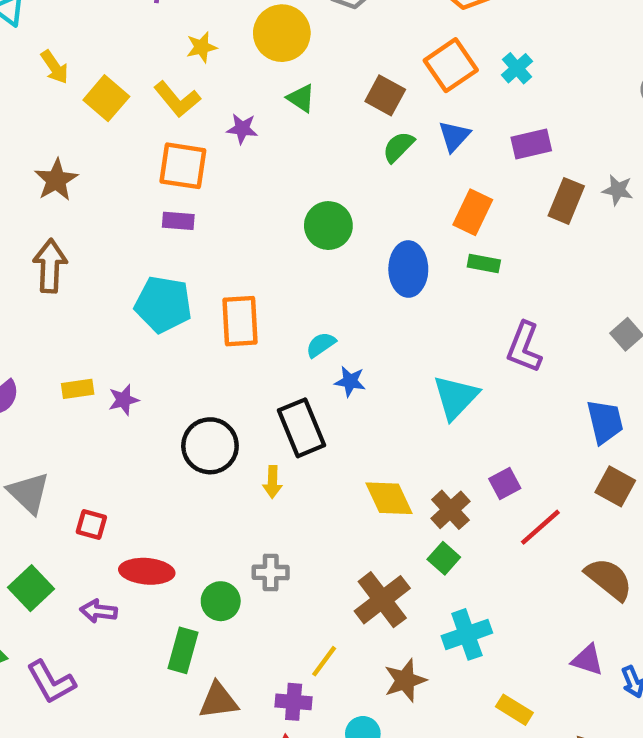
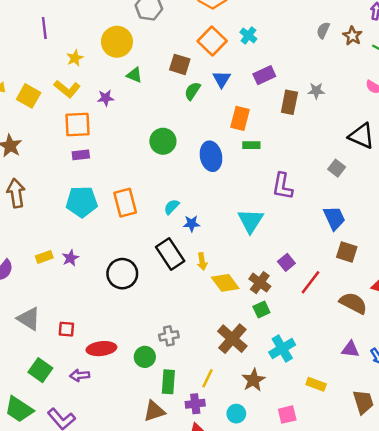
yellow arrow: (273, 482) -> (202, 262), moved
green square: (444, 558) -> (261, 310), turned 35
green rectangle: (183, 650) -> (168, 382), moved

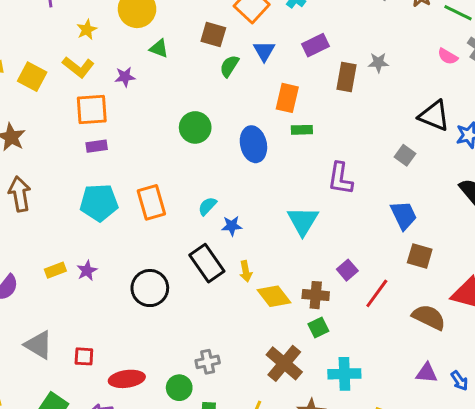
brown cross: (260, 283) -> (316, 295), turned -30
cyan cross: (282, 348) -> (344, 374), turned 30

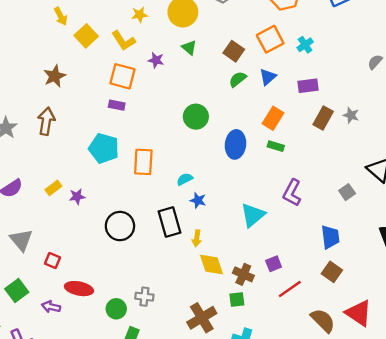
yellow rectangle: (55, 270) -> (53, 188), turned -35

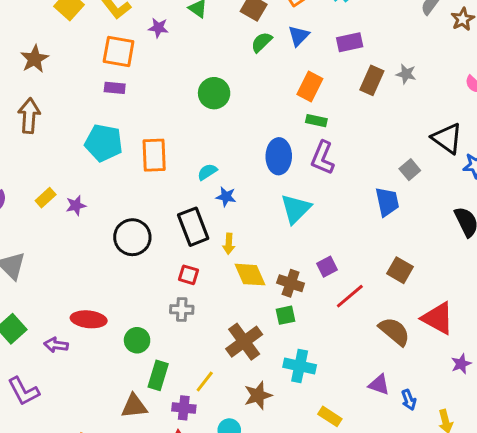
blue ellipse: (236, 144) -> (279, 156), moved
purple L-shape: (292, 193) -> (323, 158), moved
blue trapezoid: (330, 237) -> (387, 202), moved
red square: (52, 260) -> (188, 275), moved
gray cross: (144, 297) -> (182, 310), moved

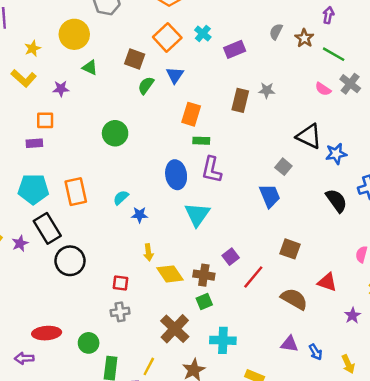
purple rectangle: (350, 42) -> (235, 49), moved
orange square: (119, 51) -> (45, 120), moved, size x0.7
black rectangle: (193, 227) -> (47, 228), moved
red triangle: (438, 318) -> (327, 282), size x0.7

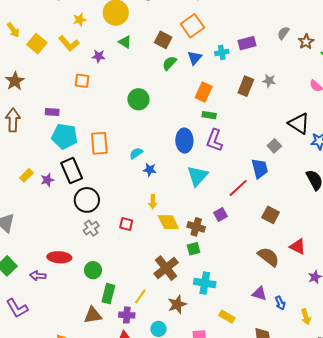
cyan cross: (203, 34) -> (222, 52), moved, turned 32
purple rectangle: (34, 143) -> (52, 112), moved
red line: (253, 277) -> (238, 188), moved
gray cross: (120, 312) -> (91, 228), moved, turned -35

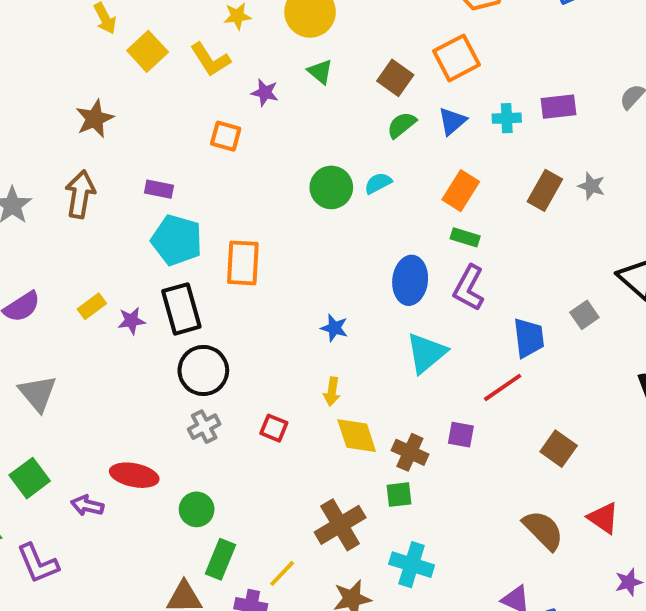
cyan semicircle: (136, 153) -> (378, 183), moved
blue trapezoid: (260, 168) -> (529, 338), moved
purple square: (220, 214) -> (461, 435), turned 32

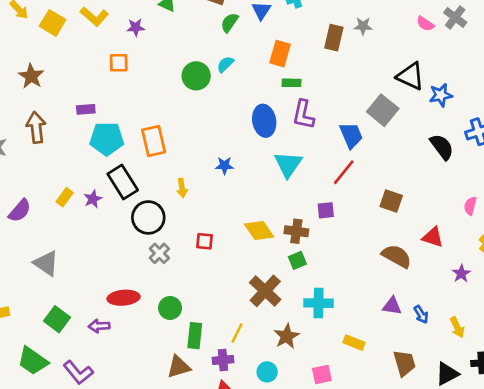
gray square: (584, 315) -> (383, 110), size x1.6
yellow arrow: (332, 392) -> (182, 188), moved

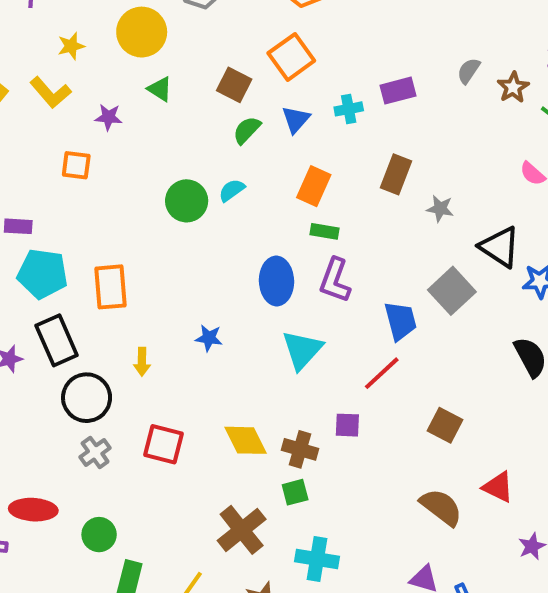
gray star: (363, 26) -> (440, 209), moved
red square: (204, 241) -> (164, 444), size x1.5

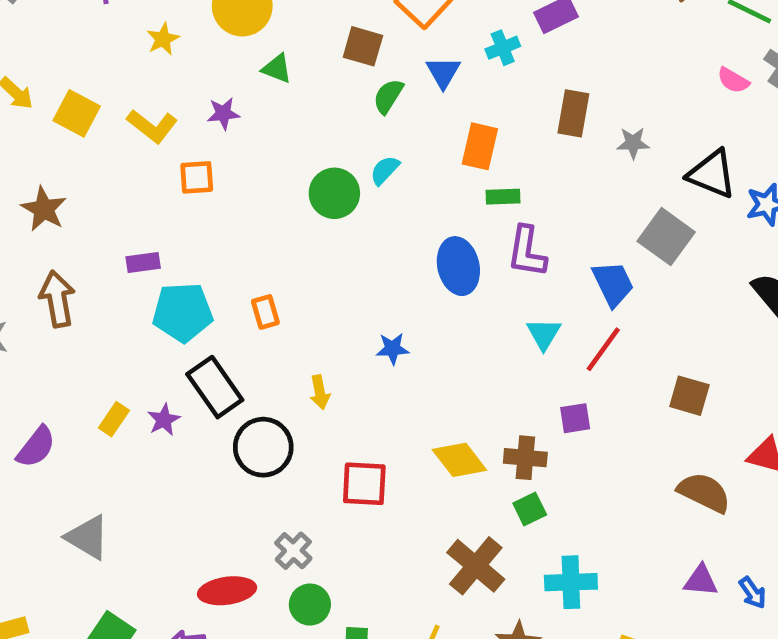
yellow L-shape: (51, 92) -> (152, 126), moved
orange rectangle: (111, 287) -> (265, 312), size x0.6
cyan triangle: (302, 350) -> (544, 334), moved, size x0.7
gray cross: (95, 452) -> (293, 551), moved

